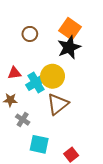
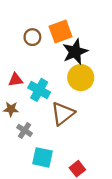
orange square: (70, 29) -> (60, 31), moved, turned 35
yellow circle: (53, 76) -> (81, 78), moved
cyan cross: (36, 82) -> (39, 90), turned -30

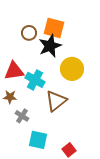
orange square: (60, 31) -> (54, 28), turned 35
black star: (75, 52) -> (50, 46), moved
red triangle: (16, 80) -> (14, 71), size x1.5

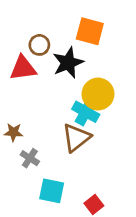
orange square: (54, 28) -> (90, 31), moved
red triangle: (14, 71) -> (23, 68), moved
cyan cross: (35, 80) -> (86, 112), moved

